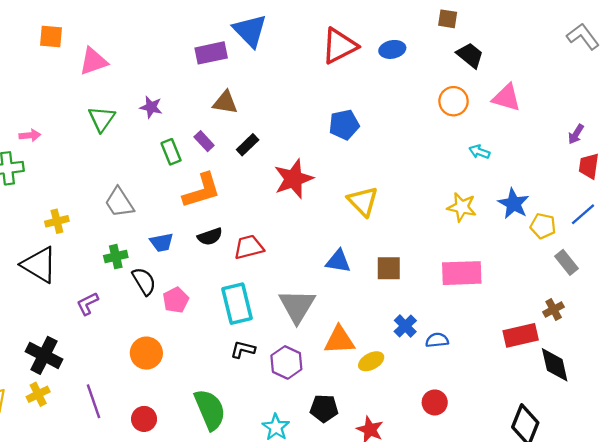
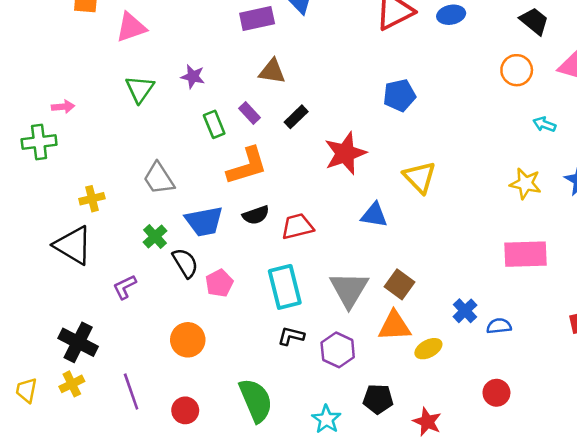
blue trapezoid: (162, 242) -> (204, 221), size x1.5
green cross: (116, 257) -> (155, 236), turned -30
blue triangle: (338, 261) -> (374, 215), moved
brown square: (389, 268) -> (399, 284), moved, turned 36

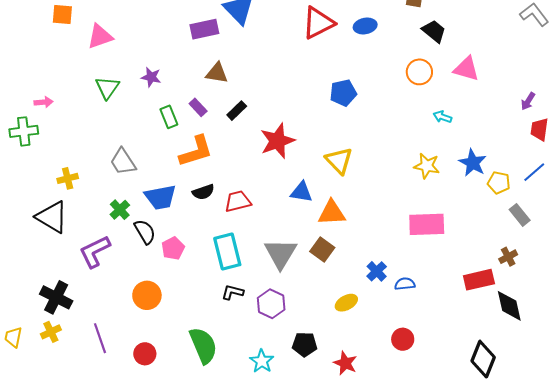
blue pentagon: (399, 95) -> (343, 93), moved
purple L-shape: (125, 287) -> (95, 251), size x1.6
orange triangle: (394, 326) -> (332, 213), moved

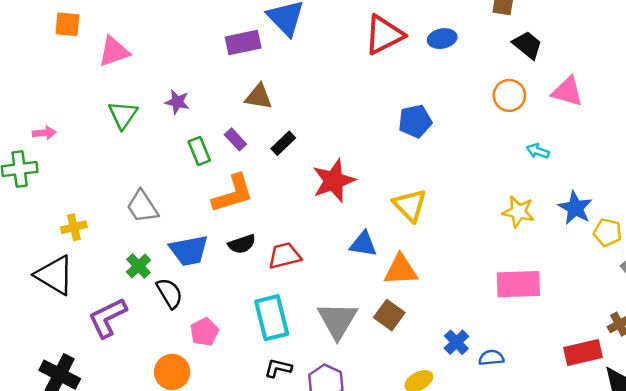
pink pentagon: (173, 248) -> (204, 332), moved

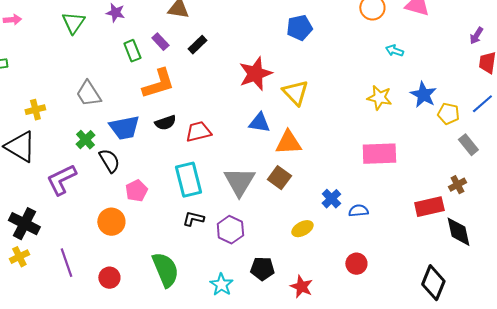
pink arrow: (44, 133) -> (12, 20), moved
red star: (334, 181) -> (255, 74), moved

